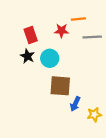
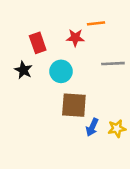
gray line: (92, 37) -> (113, 64), moved
black star: (27, 56) -> (23, 70), moved
yellow star: (94, 115) -> (117, 128), moved

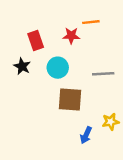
gray line: (113, 64) -> (103, 74), moved
blue arrow: (92, 127) -> (86, 135), moved

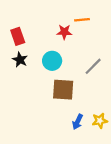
red rectangle: (36, 41) -> (18, 36), moved
gray line: (103, 74) -> (93, 66), turned -42
yellow star: (111, 122) -> (100, 121), moved

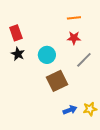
red star: (64, 32) -> (74, 38), moved
brown square: (63, 90) -> (57, 81), turned -30
blue arrow: (78, 122) -> (70, 110), turned -136

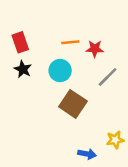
orange line: (74, 18) -> (70, 42), moved
brown square: (57, 81) -> (73, 104), turned -30
blue arrow: (70, 110) -> (87, 154), moved, turned 32

